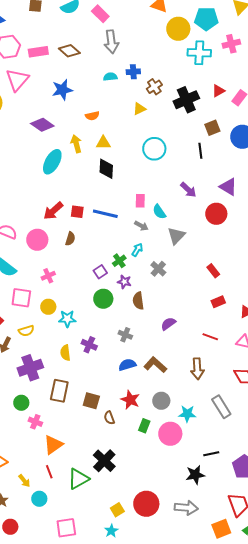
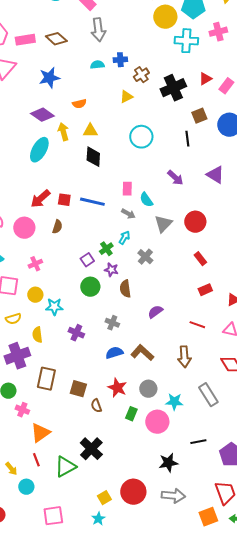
purple diamond: (42, 125) -> (42, 115), moved
red circle: (216, 214) -> (195, 222), moved
yellow semicircle: (65, 353) -> (37, 335), moved
black star: (195, 475) -> (168, 463), moved

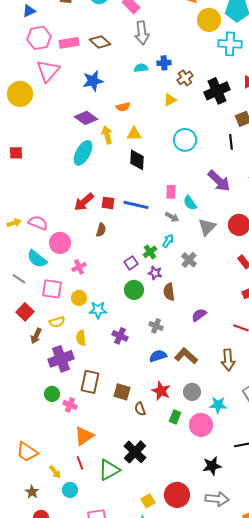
purple arrow: (175, 178) -> (219, 181), size x1.4
pink circle: (24, 228) -> (60, 243), moved
pink cross: (22, 410) -> (70, 405), moved

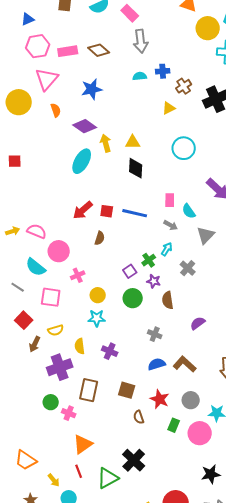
orange semicircle: (123, 107) -> (56, 110), moved, turned -96
yellow circle: (79, 298) -> (98, 295), moved
purple cross: (120, 336) -> (110, 351), moved
brown square: (122, 392) -> (127, 390), moved

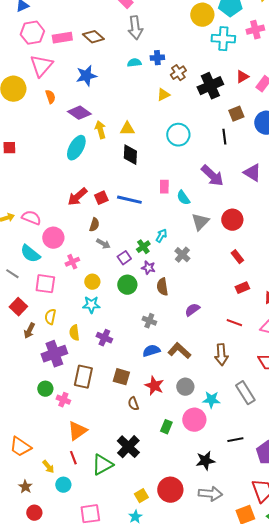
red square: (107, 211) -> (101, 198), turned -32
gray arrow: (171, 225) -> (103, 244), moved
yellow semicircle: (56, 330) -> (50, 317), turned 119
green rectangle: (174, 425) -> (166, 427), moved

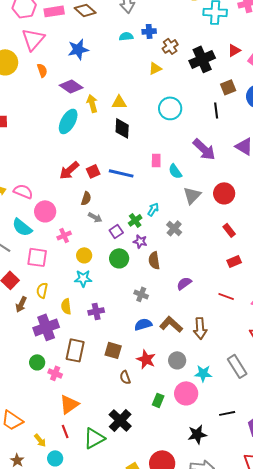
purple cross: (104, 338) -> (96, 311), turned -35
brown arrow: (221, 355) -> (200, 328), moved

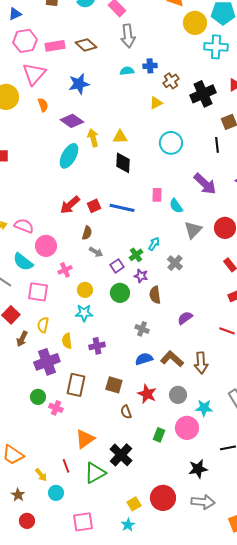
orange triangle: (69, 404) -> (85, 439), moved

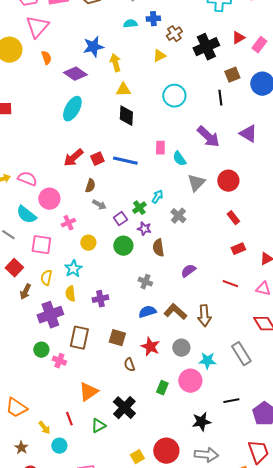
blue star: (79, 84) -> (93, 47), moved
yellow arrow: (93, 138) -> (115, 63), moved
cyan star: (84, 313) -> (73, 269), moved, turned -30
green triangle: (95, 473) -> (98, 426), size x0.7

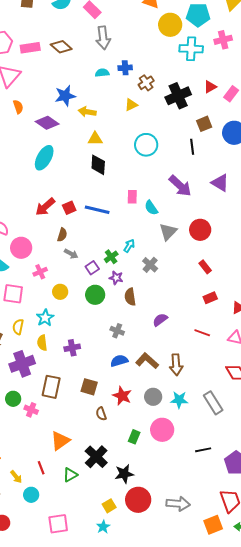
yellow arrow: (115, 63) -> (87, 112), turned -66
cyan star: (207, 361) -> (179, 400), moved
black star: (201, 422) -> (124, 474), moved

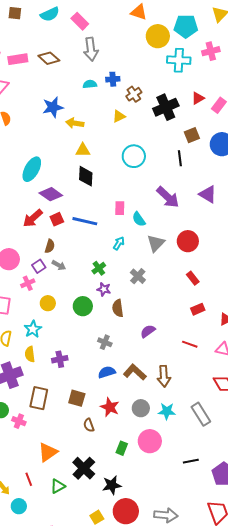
purple diamond: (47, 123) -> (51, 194), moved
cyan arrow: (129, 246) -> (119, 243), moved
purple square: (92, 268) -> (39, 266), moved

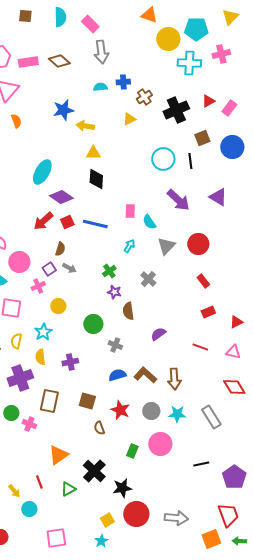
cyan semicircle: (50, 14) -> (60, 17), turned -66
cyan circle: (134, 156) -> (163, 159), moved
green circle: (83, 306) -> (93, 324), moved

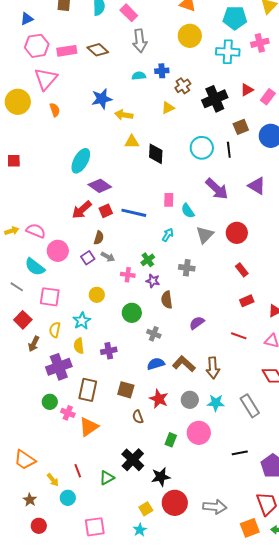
yellow circle: (168, 39) -> (190, 36), moved
black diamond: (96, 179) -> (156, 154), moved
gray cross: (148, 279) -> (187, 268), turned -35
pink cross: (38, 286) -> (128, 275), moved, turned 32
orange triangle: (58, 455) -> (89, 427), moved

